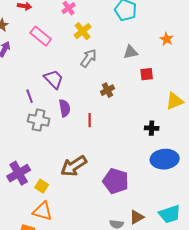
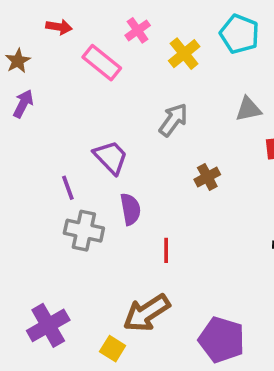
yellow cross: (83, 31) -> (184, 54), moved
pink rectangle: (41, 36) -> (102, 63), moved
red line: (90, 120) -> (166, 250), moved
yellow square: (42, 186) -> (113, 349), moved

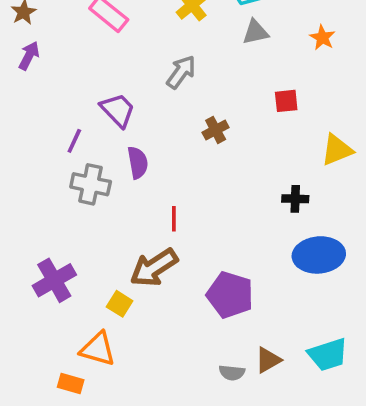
gray triangle: (248, 109) -> (255, 32), moved
purple line: (68, 188) -> (74, 141), turned 45
red line: (166, 250) -> (174, 219), moved

